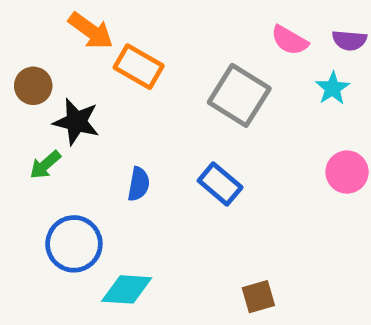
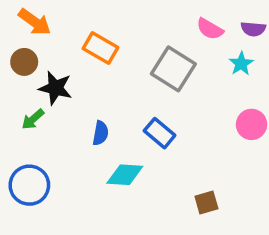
orange arrow: (91, 31) -> (35, 22), moved
blue circle: (74, 244) -> (29, 185), moved
cyan diamond: (127, 289) -> (125, 175), moved
brown square: (258, 297) -> (206, 202), moved

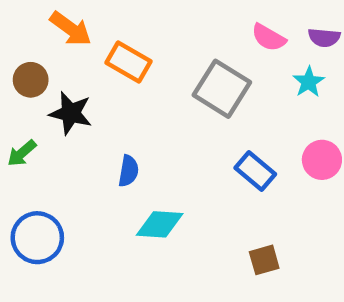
orange arrow: (35, 22) -> (71, 29), moved
green arrow: (33, 119) -> (22, 153), moved
blue rectangle: (160, 133) -> (255, 171), moved

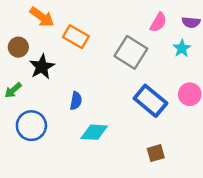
pink semicircle: (269, 38) -> (158, 22), turned -90
black star: (71, 113) -> (42, 67), turned 30
blue rectangle: (255, 171) -> (150, 101), size x1.4
blue circle: (37, 238) -> (31, 126), moved

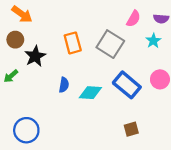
orange arrow: (42, 17) -> (22, 14), moved
orange rectangle: (76, 37) -> (73, 43), moved, turned 45
blue circle: (31, 126) -> (26, 130), moved
cyan diamond: (94, 132) -> (90, 93), moved

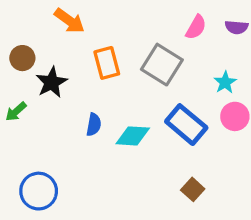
orange arrow: (22, 14) -> (69, 21), moved
cyan star: (153, 41) -> (225, 82), moved
brown square: (131, 129) -> (193, 189), turned -32

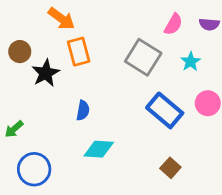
orange rectangle: (107, 63) -> (79, 52), moved
cyan star: (225, 82) -> (191, 62), moved
green arrow: (16, 112) -> (14, 129), moved
cyan diamond: (133, 136) -> (99, 149), moved

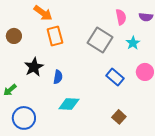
pink semicircle: (173, 24) -> (121, 17), turned -42
black star: (46, 73) -> (34, 67), moved
blue rectangle: (165, 110) -> (115, 77), size x0.7

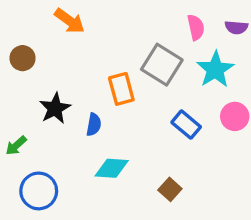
orange rectangle: (55, 36) -> (121, 89), moved
cyan star: (133, 43) -> (215, 69), size x1.6
brown square: (119, 117) -> (170, 189), moved

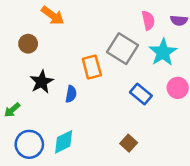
brown circle: (23, 58) -> (28, 44), moved
cyan diamond: (112, 168) -> (64, 142), moved, turned -30

